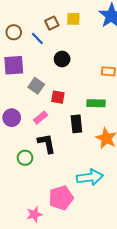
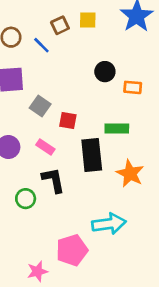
black circle: (62, 59) -> (105, 72), moved
pink rectangle: (40, 118) -> (45, 147), turned 72
black rectangle: (76, 124) -> (92, 155), size x1.4

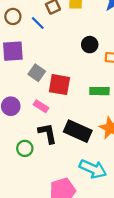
red square: (68, 121) -> (59, 85), size x1.5
black rectangle: (92, 155) -> (78, 131), moved, turned -60
cyan arrow: (109, 224) -> (93, 169), turned 32

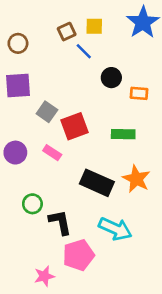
blue line: (38, 23) -> (84, 51), moved
red square: (59, 85) -> (75, 126), turned -30
black L-shape: (48, 133) -> (60, 222), moved

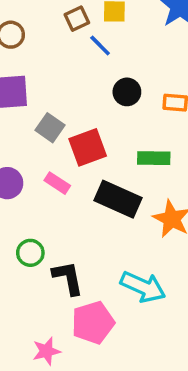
black circle: (111, 78) -> (127, 92), moved
black rectangle: (97, 183) -> (118, 199), moved

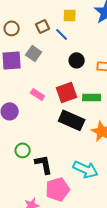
brown square: (77, 19) -> (43, 26), moved
gray square: (50, 128) -> (34, 53), moved
red square: (88, 147) -> (67, 92), moved
pink rectangle: (57, 183) -> (38, 94), moved

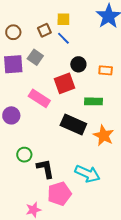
yellow square: (70, 15) -> (63, 19), moved
red square: (67, 92) -> (64, 83), moved
pink rectangle: (38, 94) -> (39, 98), size x1.5

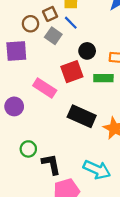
brown circle: (13, 32) -> (30, 24), moved
gray square: (35, 57) -> (53, 36), moved
green rectangle: (94, 101) -> (103, 78), moved

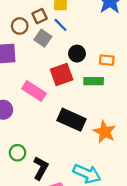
black L-shape: (51, 164) -> (41, 168), turned 40

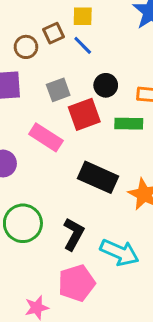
gray square: (43, 38) -> (58, 90), moved, turned 35
green circle: (17, 153) -> (23, 223), size x1.6
black L-shape: (41, 168) -> (74, 234), moved

